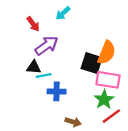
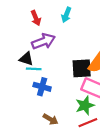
cyan arrow: (63, 13) -> (66, 15), turned -40
black square: (92, 63) -> (82, 68), turned -35

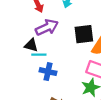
black square: (82, 68) -> (84, 34), moved

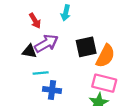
black triangle: (31, 45) -> (29, 51), moved

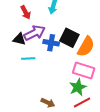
black square: (86, 47) -> (69, 38), turned 36
blue cross: (52, 90) -> (51, 43), moved

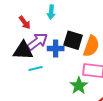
black triangle: (19, 39) -> (23, 51), size x1.5
green star: (78, 87) -> (79, 86), moved

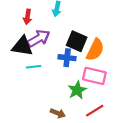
red arrow: (25, 23) -> (27, 17), turned 40
blue cross: (56, 49) -> (67, 58), moved

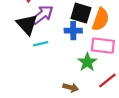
black triangle: (22, 46) -> (27, 24), turned 45

